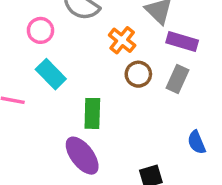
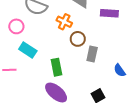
purple rectangle: (182, 42) -> (109, 13), moved
gray rectangle: (177, 79) -> (92, 54), moved

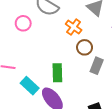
cyan rectangle: (28, 50) -> (30, 86), moved

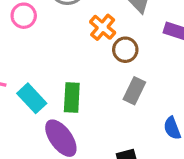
brown circle: (85, 47) -> (125, 50), moved
cyan rectangle: (30, 86) -> (32, 98), moved

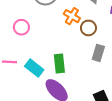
pink circle: (24, 16) -> (21, 27), moved

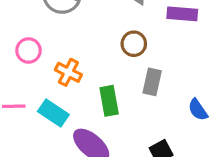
orange cross: (72, 16) -> (68, 72), moved
green rectangle: (59, 63) -> (109, 101), moved

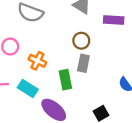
gray rectangle: (152, 82) -> (83, 63), moved

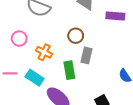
brown circle: (81, 41) -> (76, 36), moved

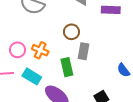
pink circle: (19, 39) -> (17, 50), moved

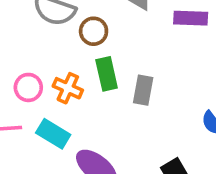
brown circle: (71, 32) -> (94, 31), moved
green rectangle: (67, 67) -> (107, 74), moved

